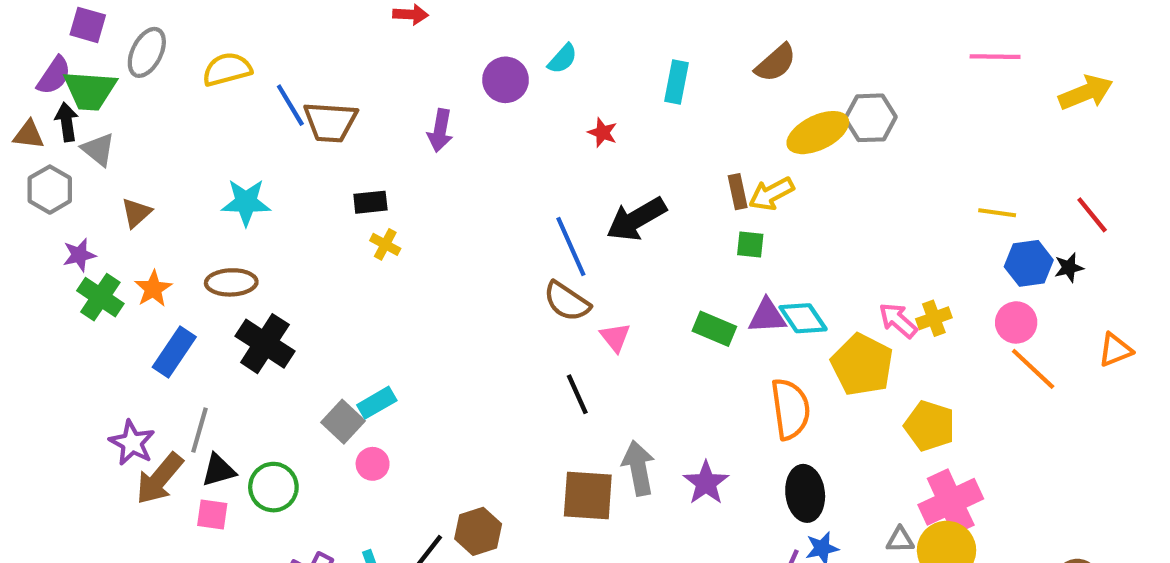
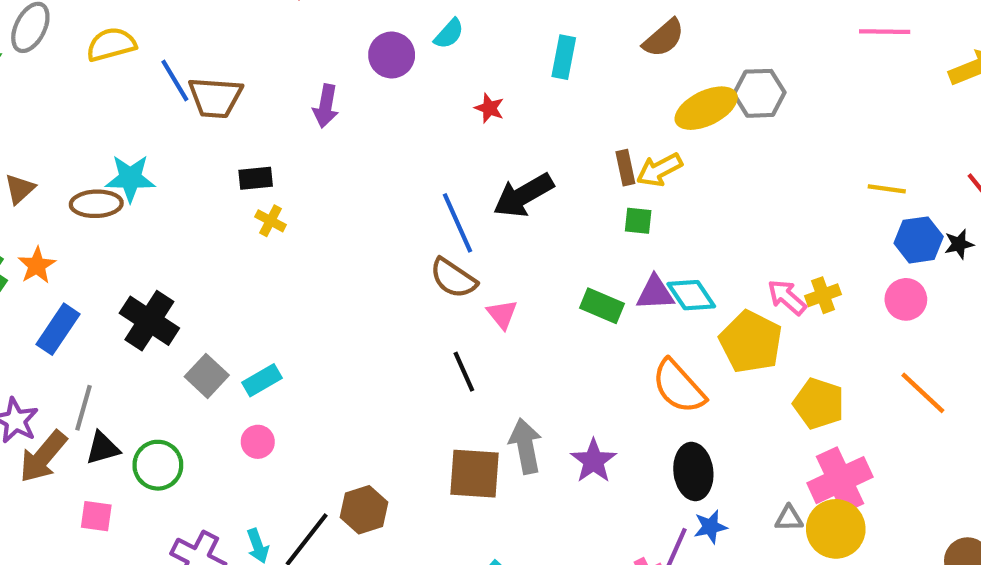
brown ellipse: (231, 282) -> (96, 204), moved
orange line: (1033, 369) -> (923, 393), moved
orange semicircle: (790, 409) -> (678, 387), turned 146
gray square: (343, 422) -> (207, 376), moved
pink square: (212, 514) -> (96, 516), moved

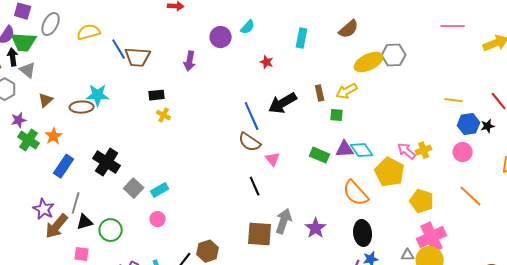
brown rectangle: (625, 168) -> (320, 93), moved
gray arrow: (525, 446) -> (284, 221), turned 30

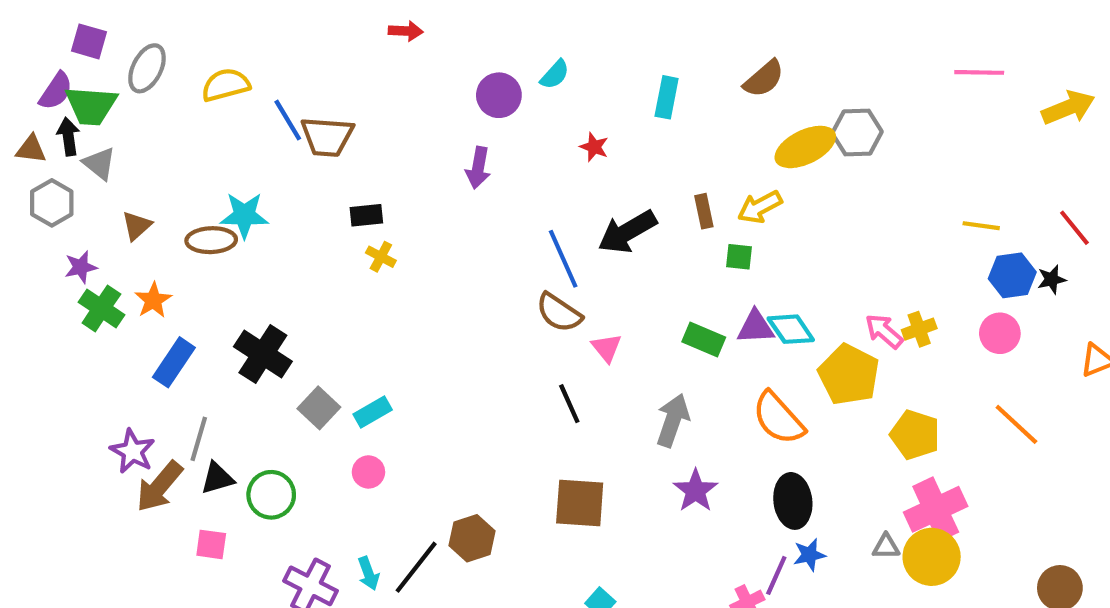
purple arrow: (190, 61) -> (478, 168), moved
gray arrow: (284, 221) -> (673, 420), moved

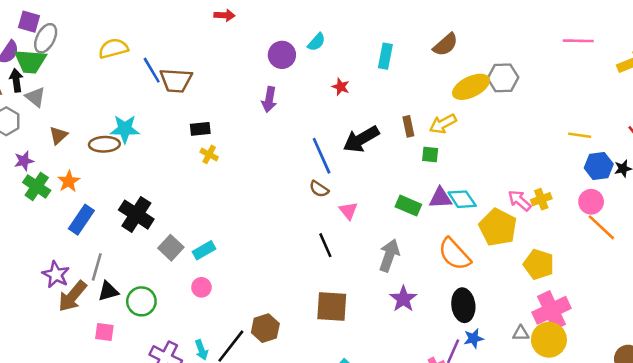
gray ellipse: (147, 68) -> (46, 38), moved
brown semicircle: (559, 313) -> (319, 189), size x0.7
orange line: (1016, 424) -> (601, 227), moved

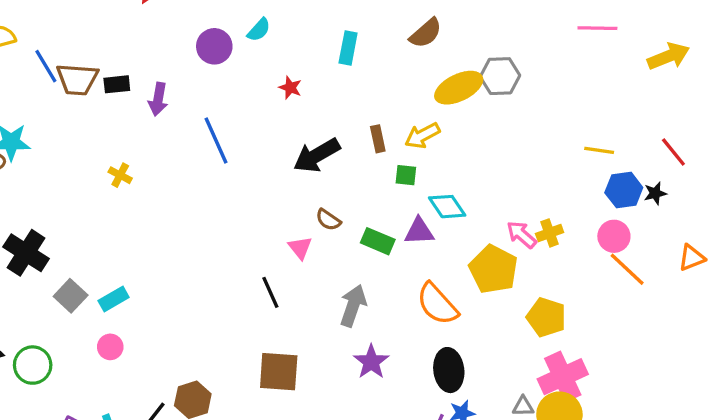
purple arrow: (269, 100) -> (158, 99), moved
black rectangle: (200, 129) -> (117, 84), moved
blue line: (322, 156) -> (216, 140), moved
brown semicircle: (319, 189) -> (328, 220), moved
cyan diamond: (462, 199) -> (447, 207), moved

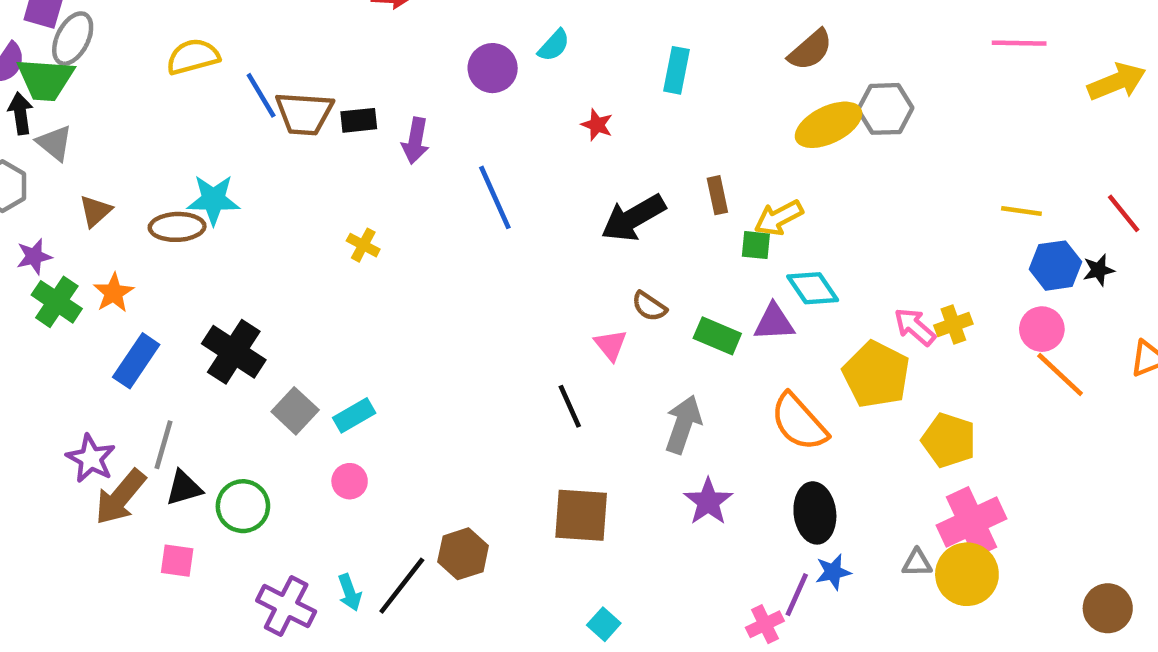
brown semicircle: (426, 33) -> (810, 50), moved
yellow arrow: (422, 136) -> (779, 218), moved

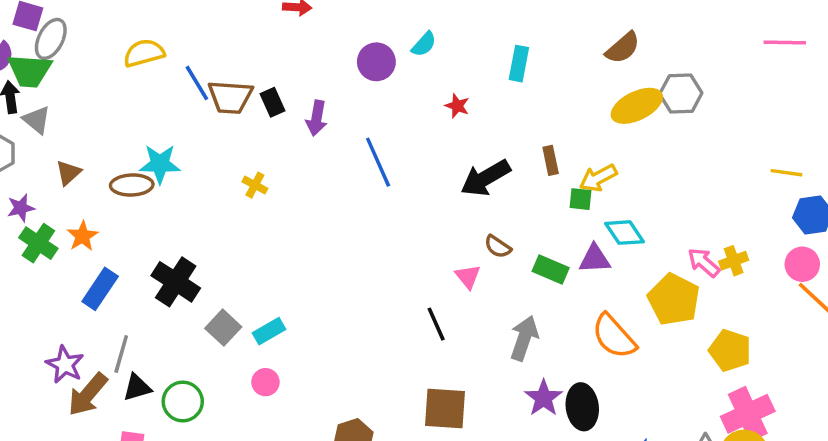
black rectangle: (359, 120) -> (273, 102), turned 72
yellow cross: (363, 245) -> (255, 185), moved
black ellipse: (815, 513) -> (582, 407), moved

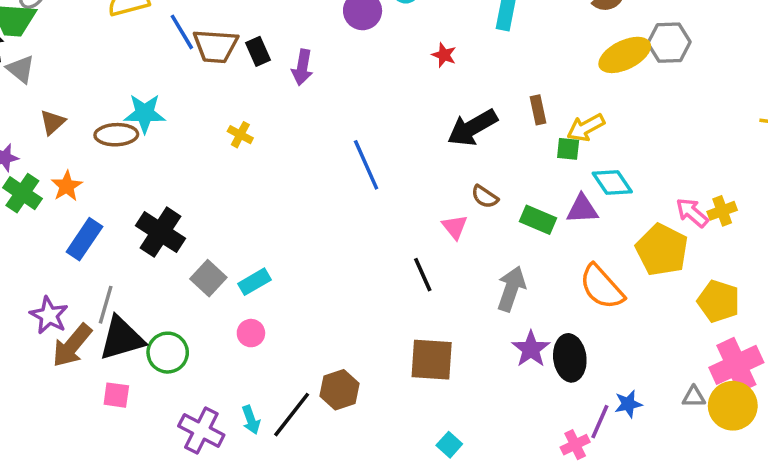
blue line: (378, 162) -> (366, 165), moved
black triangle: (137, 387) -> (122, 338), size x1.6

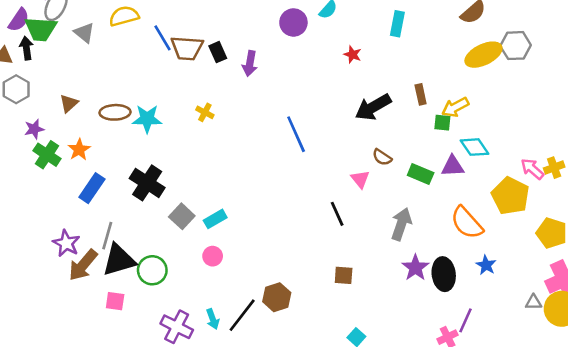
gray triangle: (21, 69) -> (84, 33), moved
cyan star: (145, 113) -> (147, 119), moved
brown square: (432, 360) -> (344, 275), size x0.6
blue star: (628, 404) -> (486, 265), moved, turned -30

